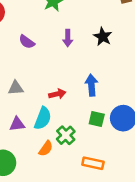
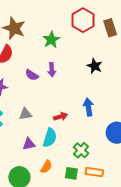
purple arrow: (68, 38) -> (52, 70), moved
green square: (97, 119) -> (71, 173), moved
green cross: (66, 135) -> (81, 150), moved
orange semicircle: (46, 148) -> (46, 167), moved

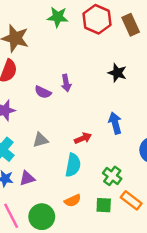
green star: (51, 40) -> (58, 17), moved, turned -30
purple triangle: (29, 144) -> (27, 178), moved
orange semicircle: (46, 167) -> (73, 201), turned 40
orange rectangle: (94, 172) -> (131, 200), turned 36

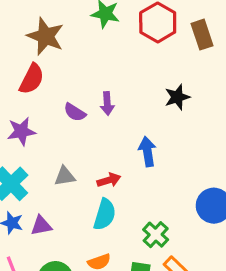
black star: (117, 73) -> (177, 97), turned 30
blue arrow: (115, 123) -> (147, 152), moved
red arrow: (83, 138) -> (109, 180), moved

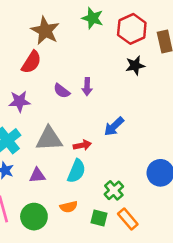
black star: (177, 97) -> (135, 65), moved
blue arrow: (147, 152) -> (114, 126), turned -130
gray triangle: (65, 176) -> (49, 139), size x1.6
purple triangle: (41, 226) -> (37, 175), moved

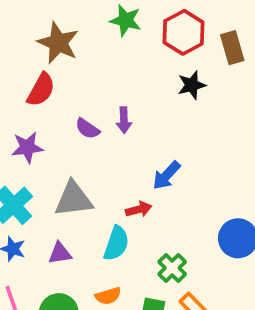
red arrow: (82, 145) -> (139, 209), moved

